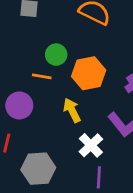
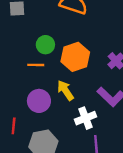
purple circle: (19, 105) -> (39, 101), moved
white cross: (91, 145) -> (86, 118), turned 30

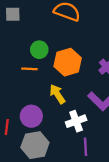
purple circle: (39, 101) -> (31, 116), moved

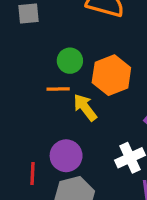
yellow arrow: (57, 94) -> (85, 107), moved

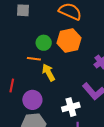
orange hexagon: (111, 75) -> (69, 40), moved
red line: (33, 174) -> (12, 86), moved

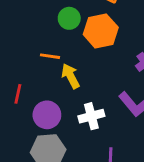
green circle: (44, 43) -> (69, 18), moved
white cross: (71, 107) -> (91, 116), moved

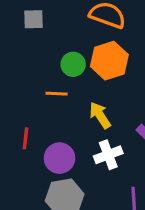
green circle: (69, 18) -> (73, 64), moved
yellow arrow: (71, 76) -> (100, 115), moved

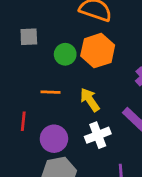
gray square: (34, 19) -> (29, 37), moved
orange line: (57, 94) -> (50, 92), moved

